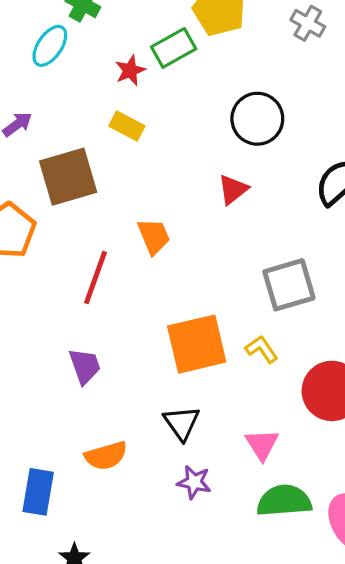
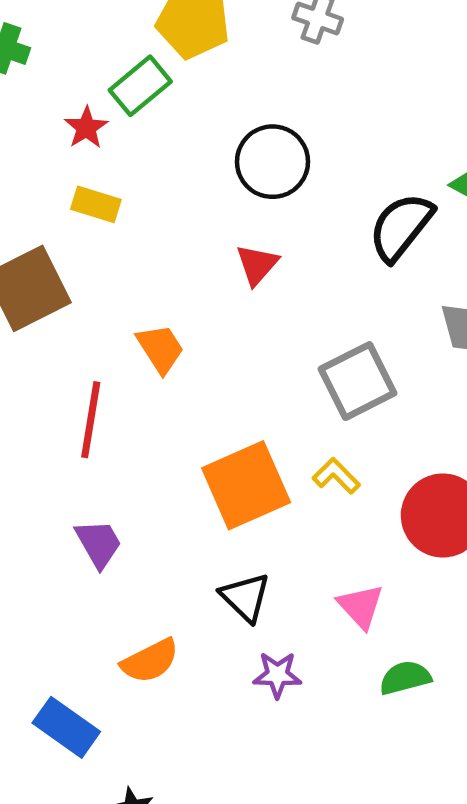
blue rectangle: (38, 492) -> (66, 727), turned -54
green semicircle: (284, 501) -> (405, 678), size x0.7

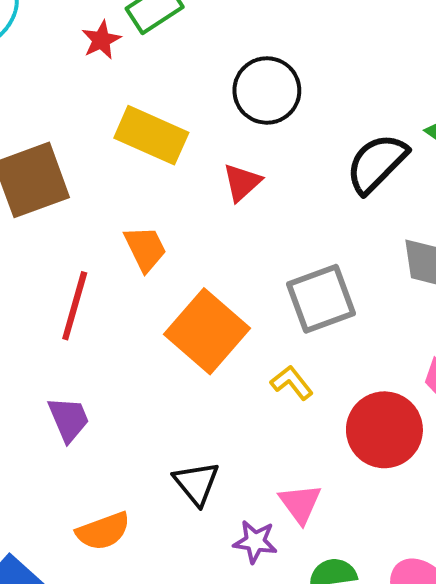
yellow rectangle: (96, 204) -> (151, 135), moved, size x1.6
orange square: (246, 485) -> (207, 331), moved, turned -32
purple star: (277, 675) -> (255, 542), moved

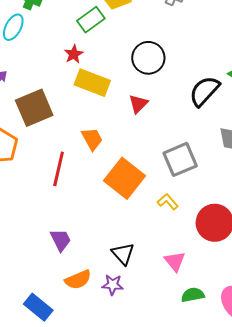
red star: (101, 40) -> (74, 54), moved
purple trapezoid: (69, 419) -> (61, 240), moved
purple star: (255, 542) -> (113, 285), moved

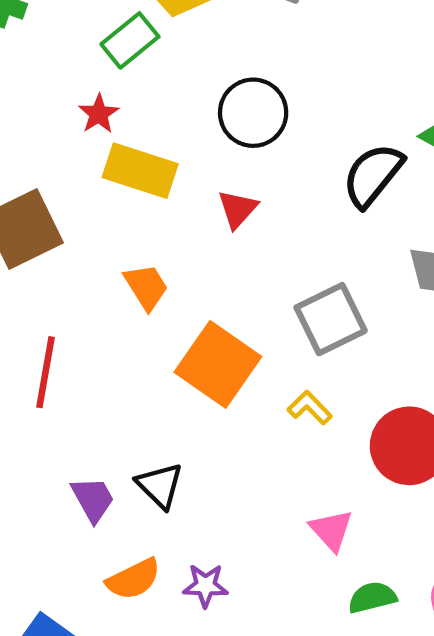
red line: (59, 169) -> (45, 372), moved
black triangle: (123, 254) -> (160, 485), moved

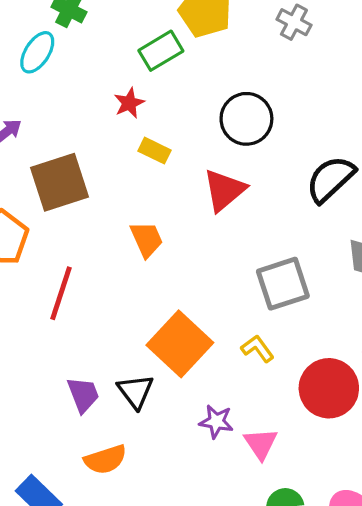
yellow rectangle: (140, 171) -> (155, 151), size x0.6
red triangle: (238, 209) -> (224, 190), size x1.4
orange square: (218, 364) -> (180, 344), moved
purple star: (205, 586) -> (216, 422), moved

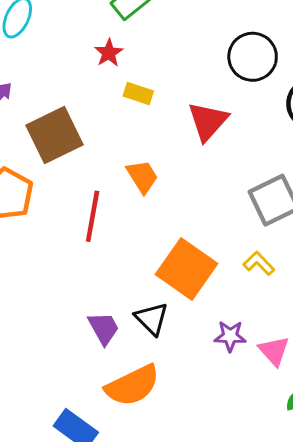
black circle: (246, 119) -> (253, 57), moved
red line: (61, 293) -> (93, 216), moved
orange semicircle: (105, 460) -> (132, 385), size x1.4

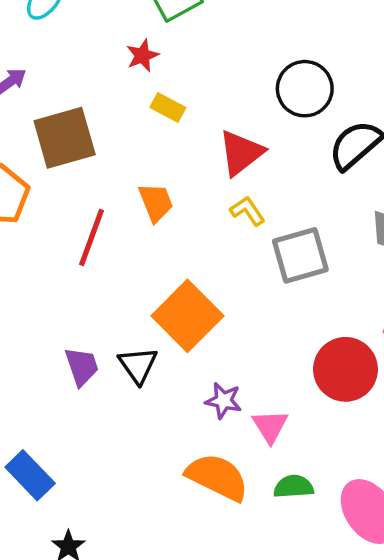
yellow L-shape: (259, 263) -> (247, 211), moved
orange semicircle: (132, 385) -> (217, 477), moved, turned -138

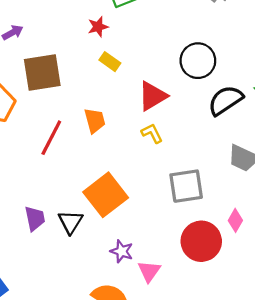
gray square: (300, 255) -> (186, 186), moved

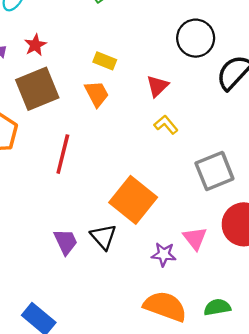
red star: (98, 27) -> (35, 45), moved
red triangle: (153, 96) -> (157, 86), size x0.7
orange trapezoid: (95, 121) -> (97, 94), moved
pink triangle: (149, 271) -> (195, 238), moved

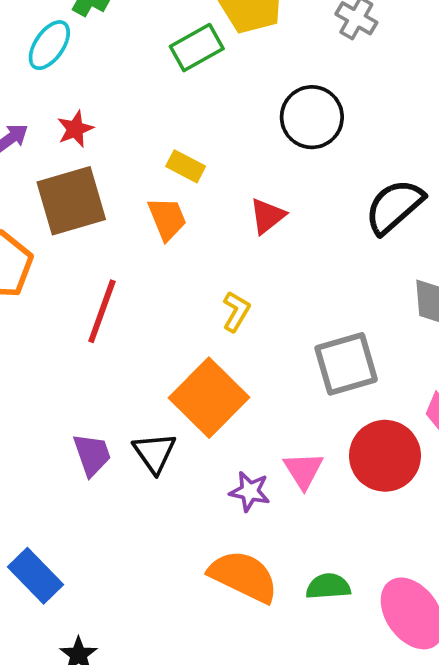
black circle: (196, 38) -> (312, 117), moved
yellow L-shape: (166, 125) -> (236, 311), moved, turned 65

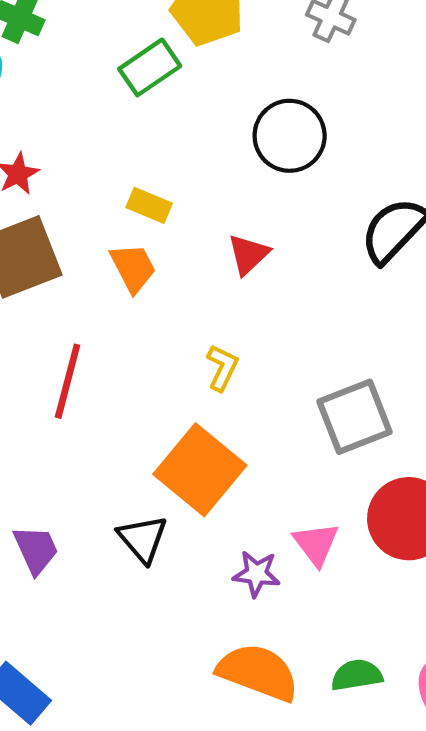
purple trapezoid: (92, 455) -> (36, 550), moved

